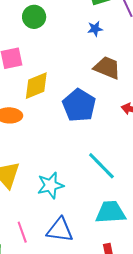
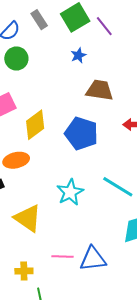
cyan star: (51, 185) -> (70, 192), moved
pink line: (22, 232) -> (62, 257), moved, turned -55

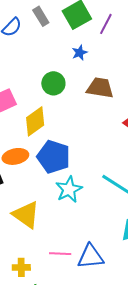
purple line: (104, 26) -> (106, 24), turned 65
green circle: (16, 58) -> (53, 83), moved
blue pentagon: (81, 134) -> (54, 157), moved

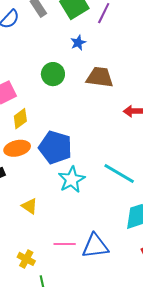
yellow diamond: (35, 121) -> (20, 119), moved, size x0.7
yellow triangle: (26, 215) -> (30, 206), size x0.6
yellow cross: (21, 267) -> (26, 259), turned 30

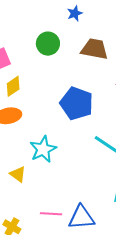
blue pentagon: (55, 147) -> (77, 103), moved
cyan star: (72, 180) -> (43, 149), moved

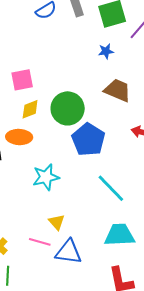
green circle: (48, 44) -> (68, 108), moved, size x1.4
yellow triangle: (18, 174) -> (57, 222), moved

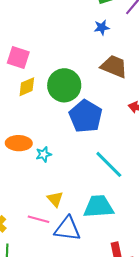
pink square: (22, 80) -> (18, 57), turned 30
orange ellipse: (19, 137) -> (19, 143), moved
cyan star: (46, 177) -> (44, 154), size x0.6
cyan trapezoid: (119, 235) -> (99, 206), moved

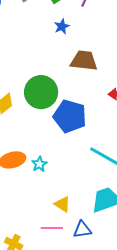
blue triangle: (68, 229) -> (82, 230), size x0.7

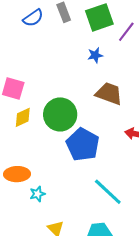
cyan star: (39, 164) -> (37, 194), moved

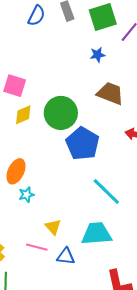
blue semicircle: (33, 18) -> (36, 16), turned -30
orange ellipse: (17, 174) -> (16, 171), turned -65
cyan star: (37, 194) -> (26, 195), moved

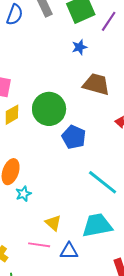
blue pentagon: (83, 144) -> (74, 137), size x0.7

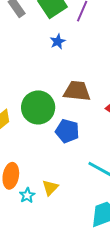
brown trapezoid: (96, 84) -> (77, 91), moved
yellow triangle: (53, 223) -> (50, 188), moved, turned 42

